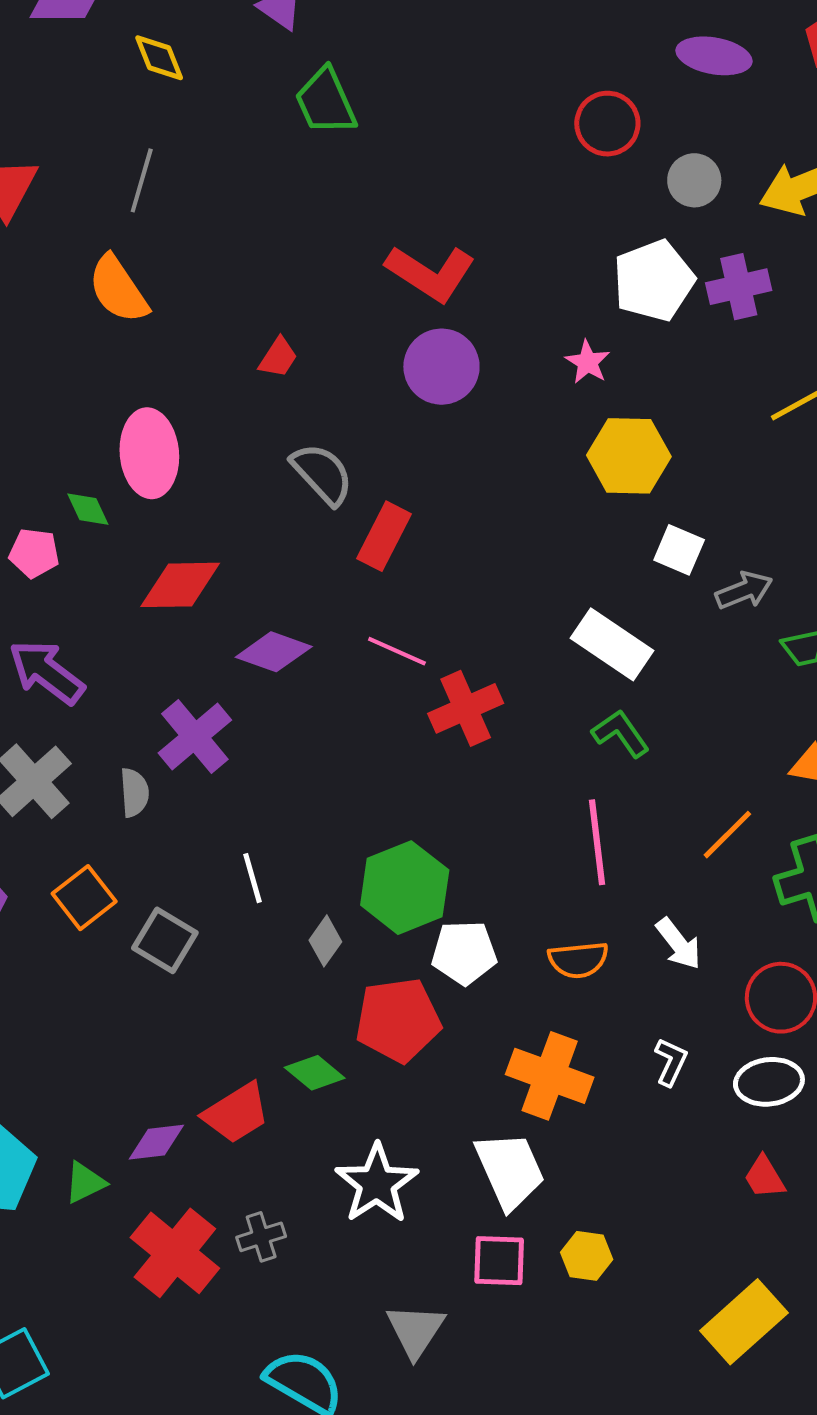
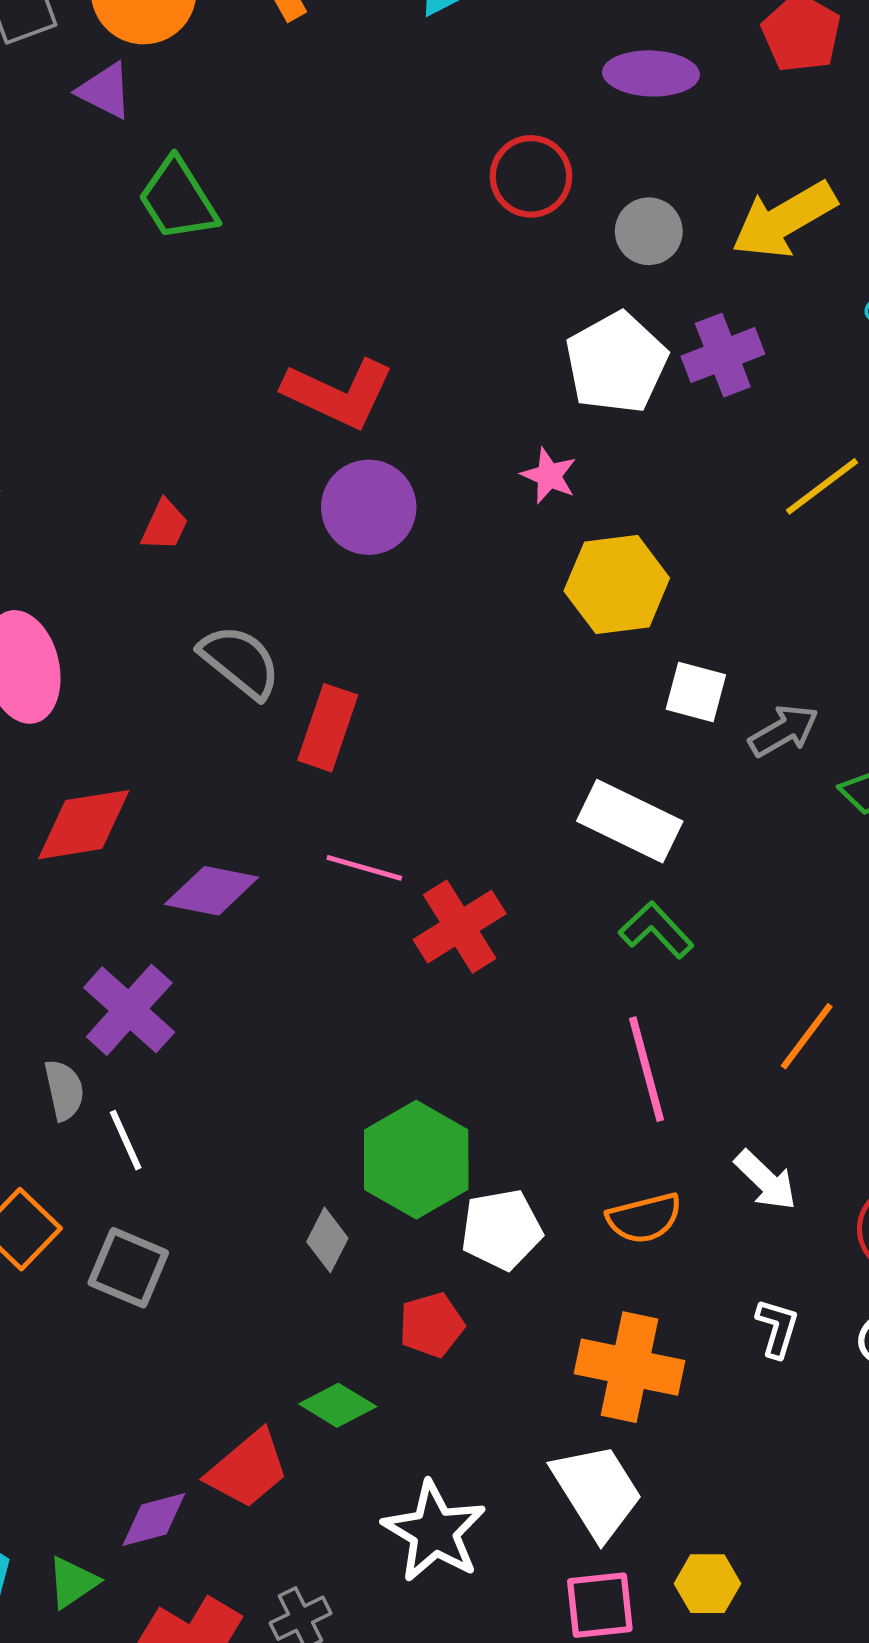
white line: (253, 878) -> (126, 1140), moved
red pentagon: (398, 1020) -> (431, 1325), size x0.6

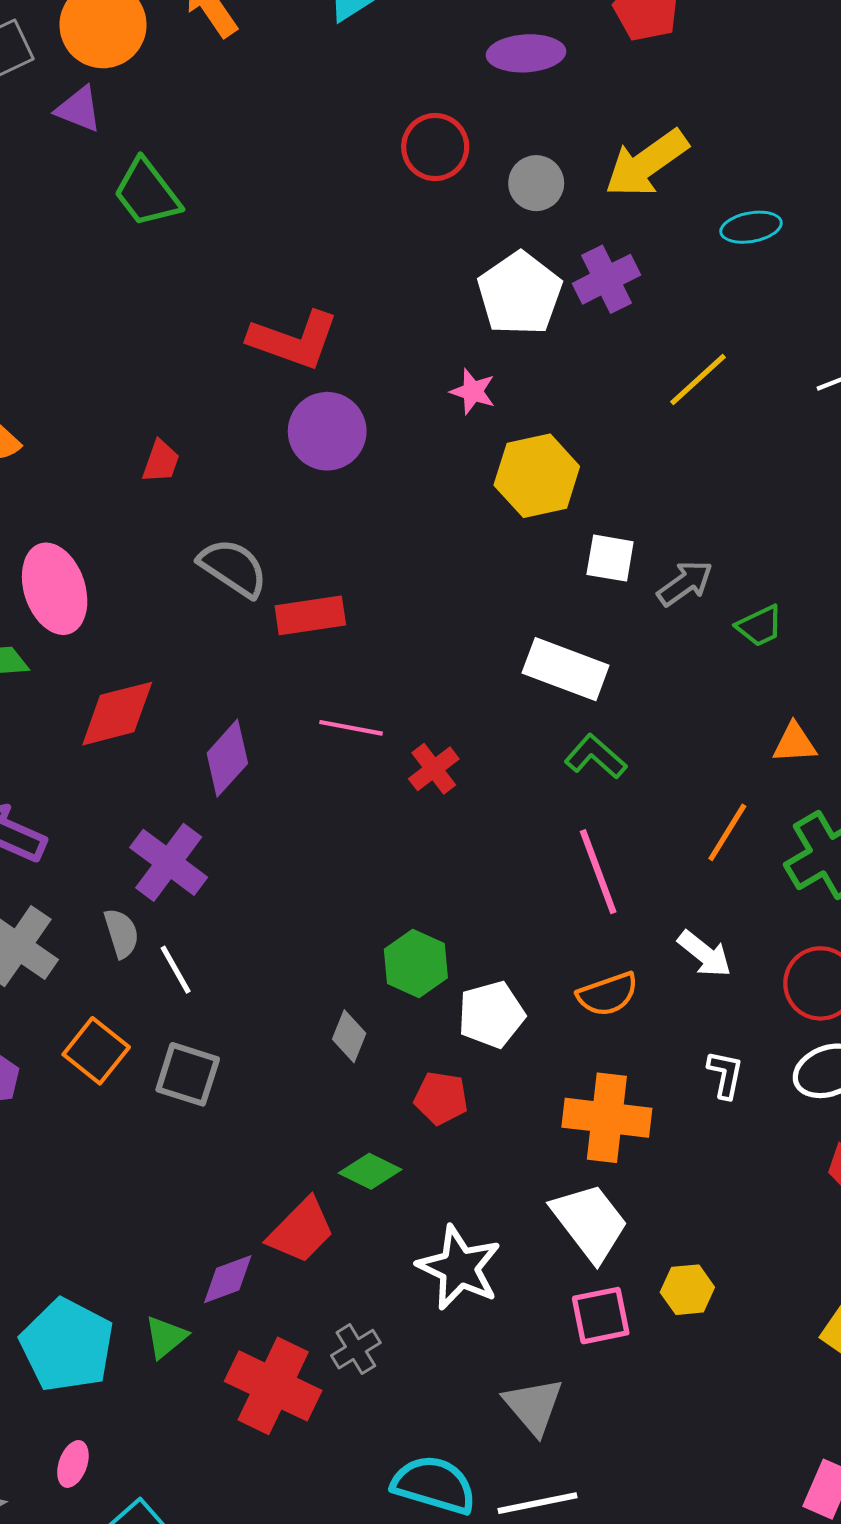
red rectangle: (328, 728) -> (310, 615), turned 68
purple diamond: (212, 891) -> (227, 758), turned -54
red cross: (460, 927) -> (434, 769), size x0.7
green hexagon: (416, 1160) -> (416, 964), size x0.7
red pentagon: (431, 1325) -> (441, 1098), turned 30

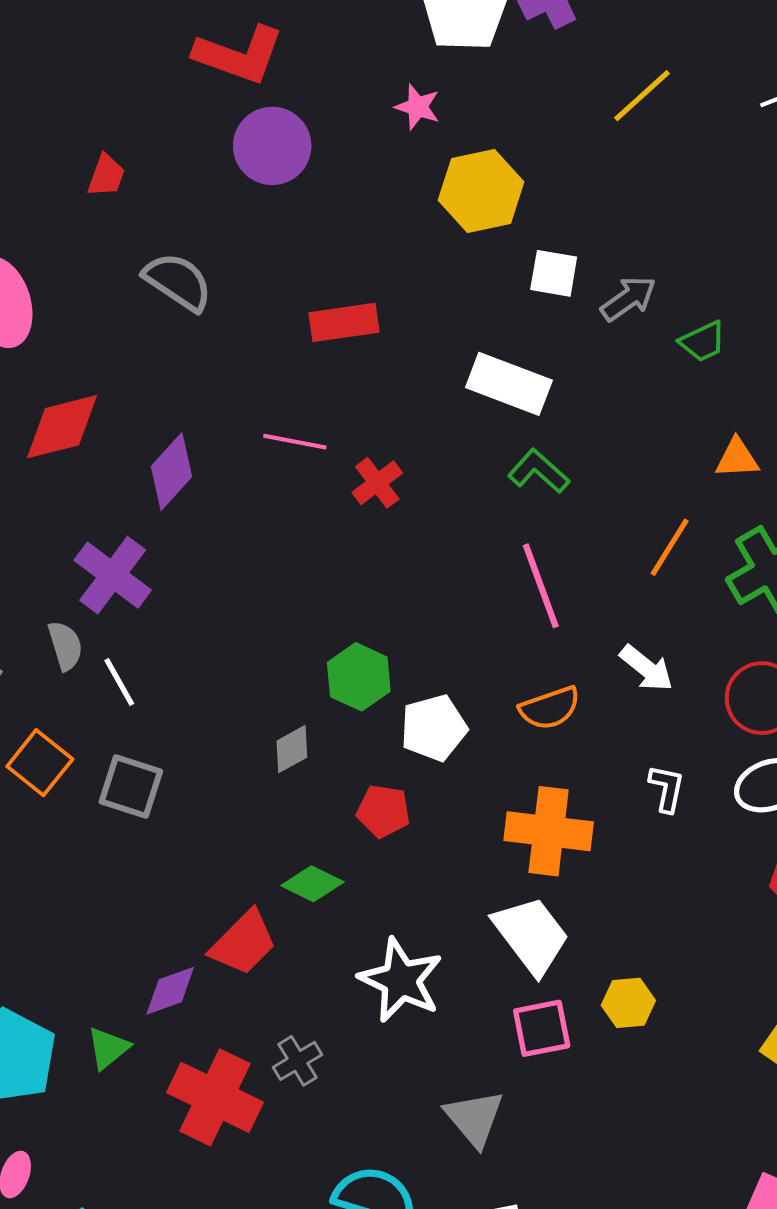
red rectangle: (310, 615) -> (344, 322), moved
gray diamond: (349, 1036) -> (292, 749), turned 39

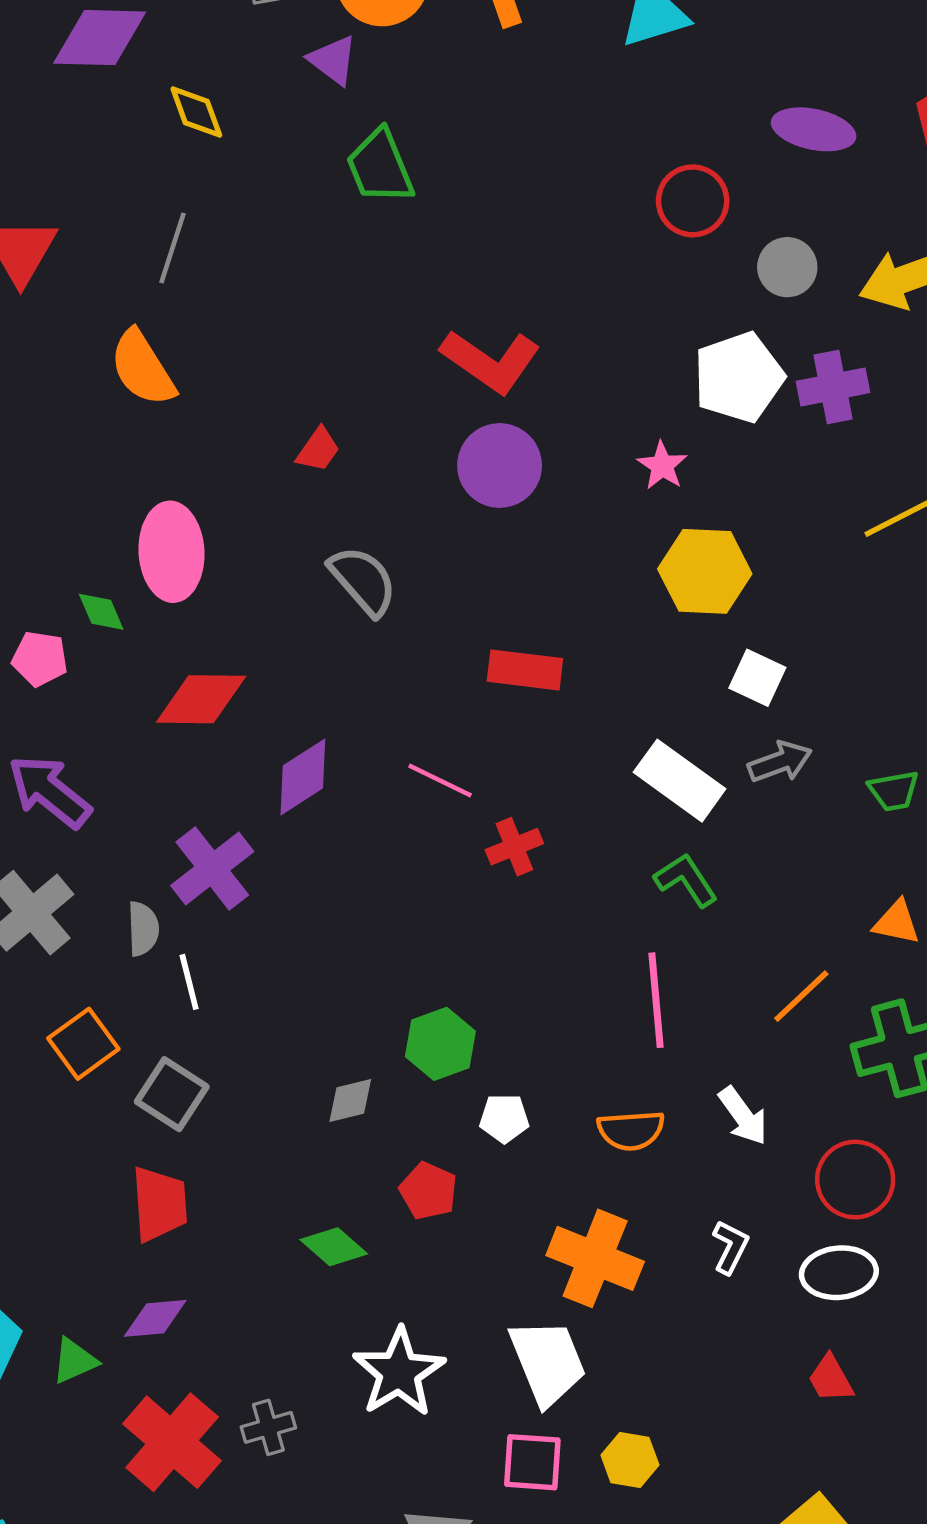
gray arrow: (628, 299) -> (780, 762), moved
white pentagon: (434, 728) -> (504, 1118), size x0.7
red trapezoid: (243, 943) -> (159, 1204), moved, turned -64

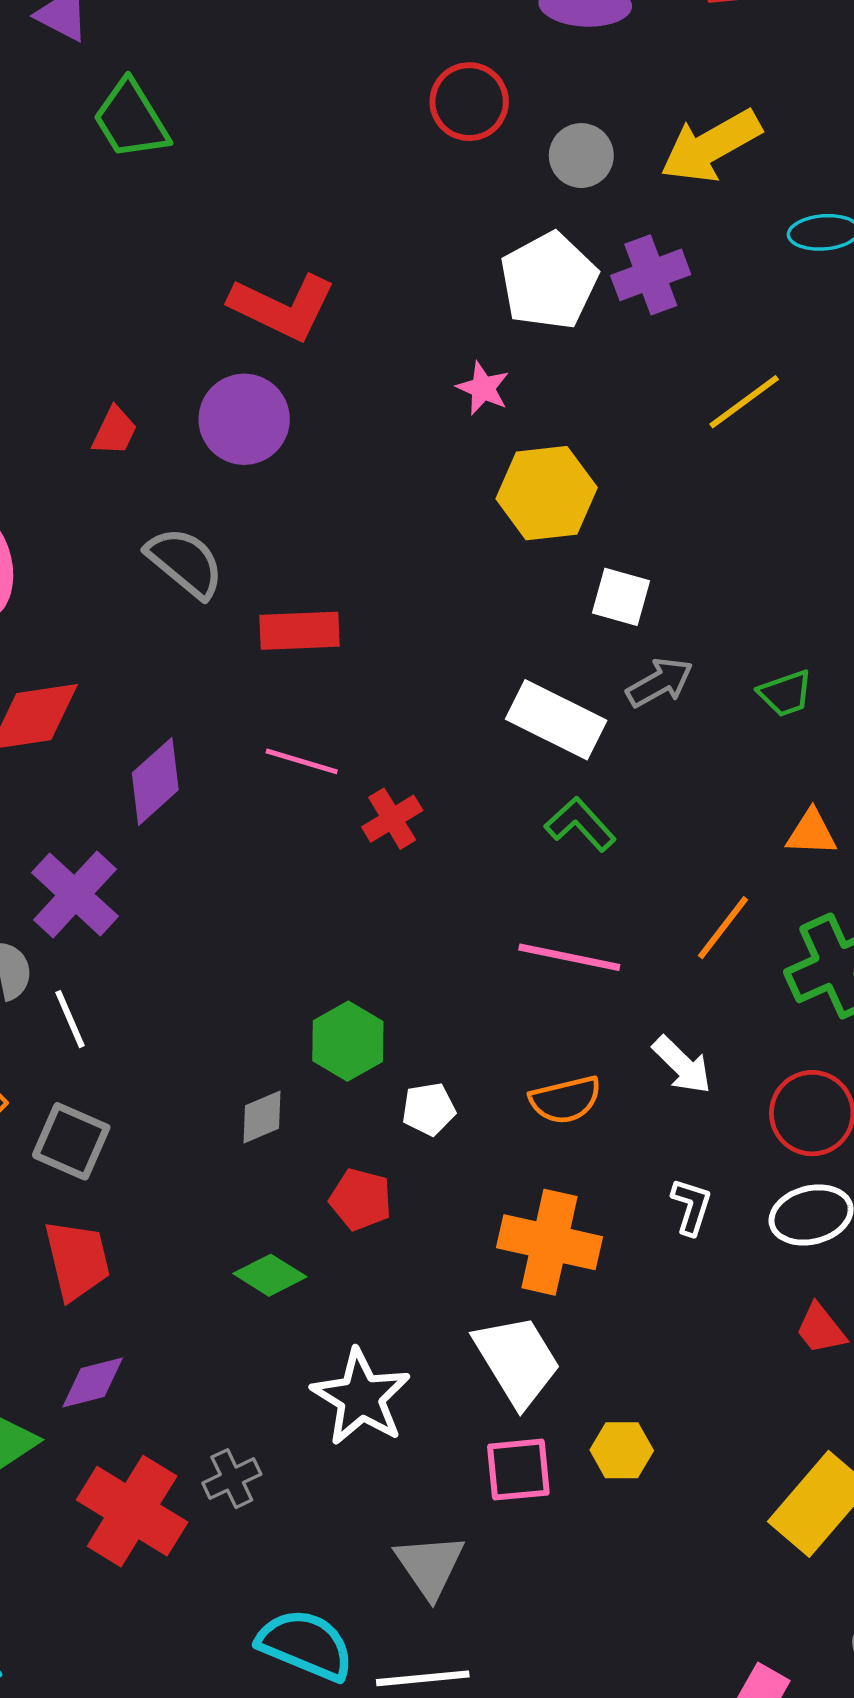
purple circle: (500, 466) -> (244, 419), moved
red rectangle: (525, 670) -> (299, 631), moved
pink line: (656, 1000) -> (569, 957), turned -64

